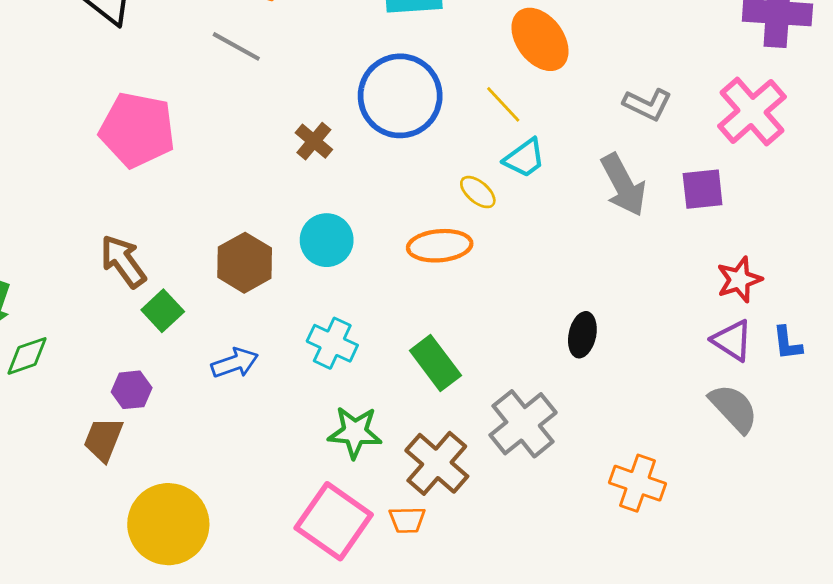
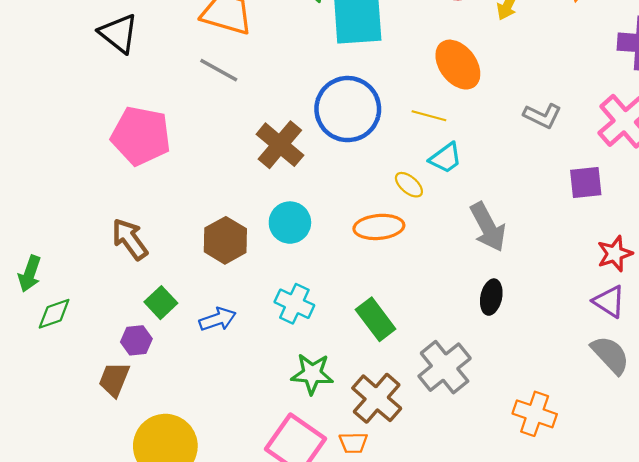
yellow line: (503, 104) -> (429, 116), turned -32
brown cross: (314, 141) -> (280, 145), size x1.6
gray arrow: (623, 185) -> (488, 227), moved
green square: (163, 311) -> (161, 303), moved

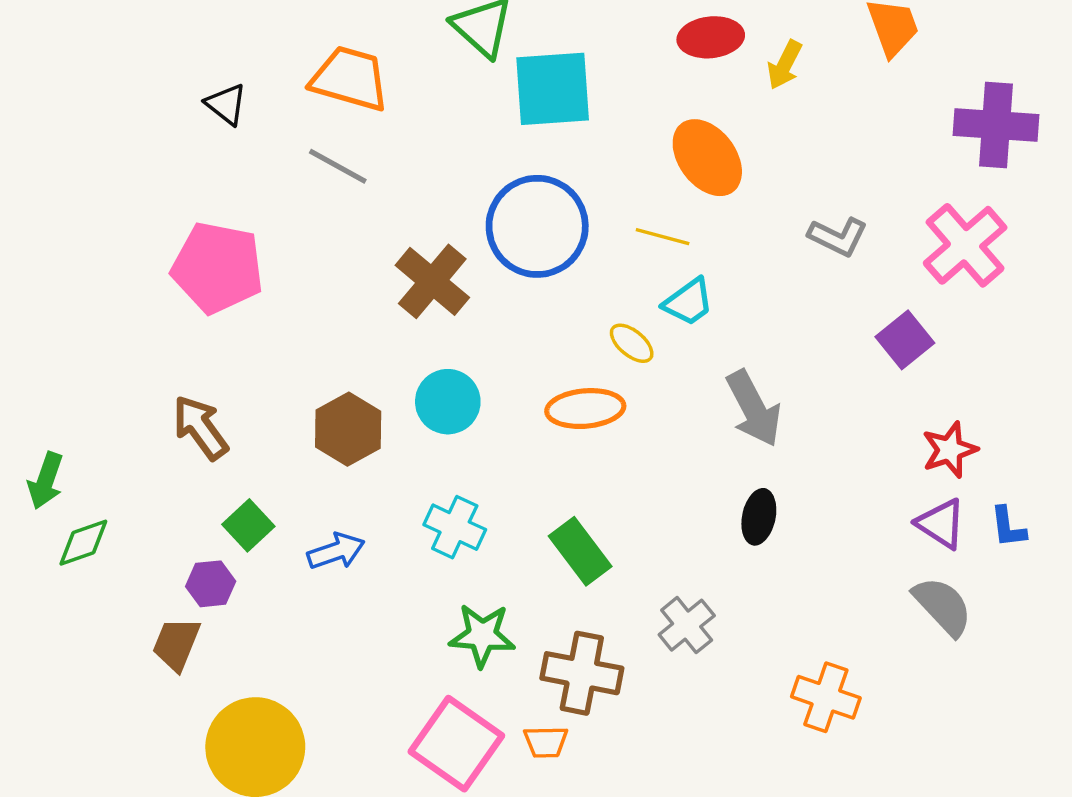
black triangle: (119, 33) -> (226, 104), moved, size x0.7
purple square: (586, 182) -> (905, 340), turned -33
gray cross: (445, 367) -> (687, 625), size x0.7
brown cross: (377, 398) -> (582, 673), turned -30

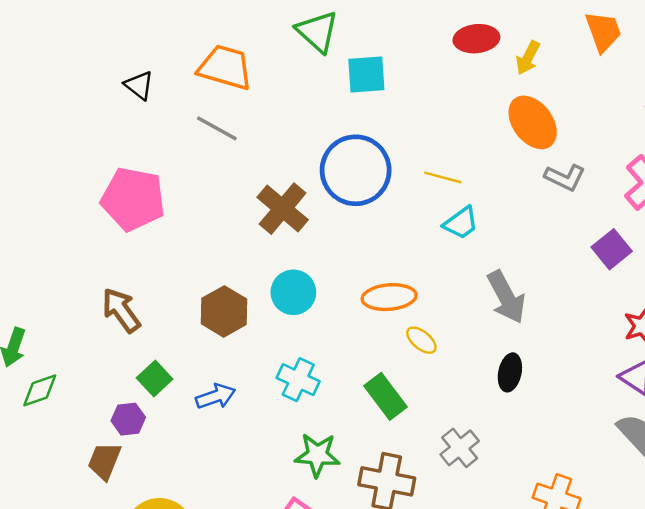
cyan square: (553, 89) -> (366, 75), size x0.7
orange ellipse: (707, 158) -> (533, 122), moved
yellow ellipse: (632, 343) -> (421, 340), moved

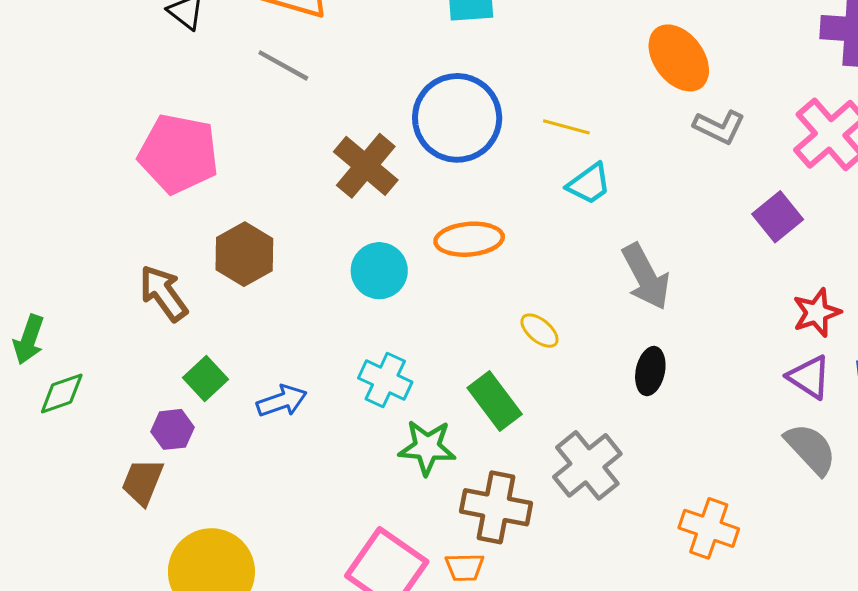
orange ellipse: (389, 297) -> (469, 239), moved
brown hexagon: (224, 311) -> (244, 254), moved
gray cross: (460, 448) -> (587, 465), size x1.4
green star: (317, 455) -> (427, 447), moved

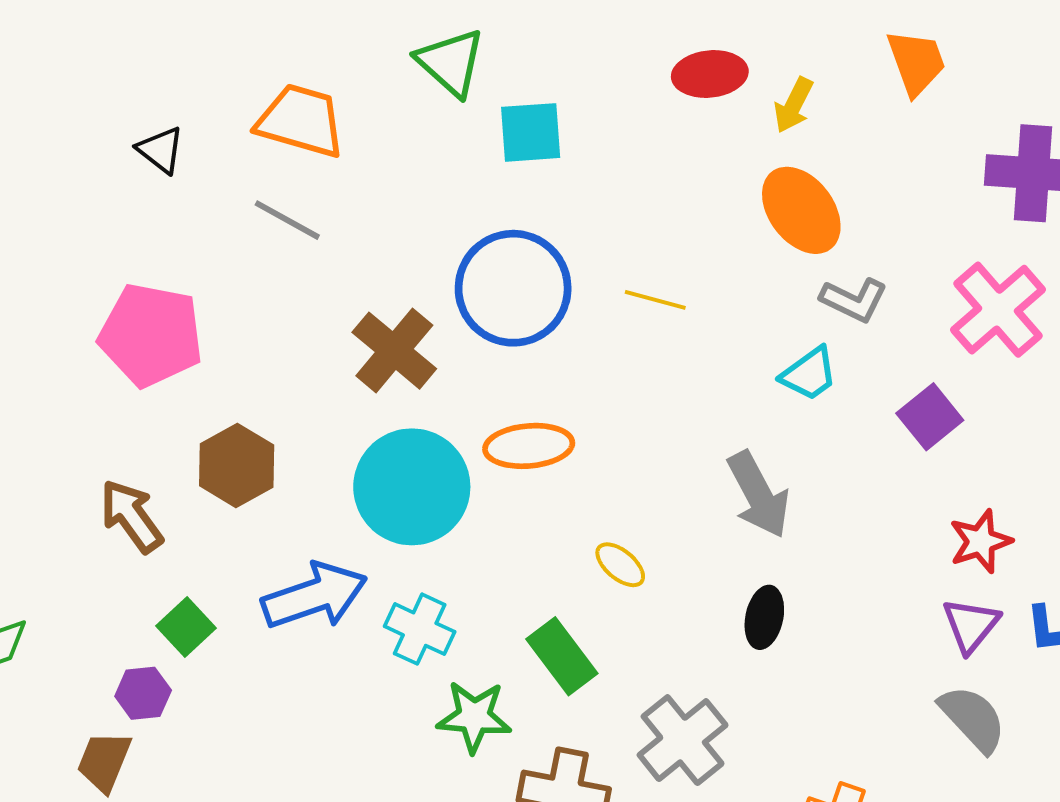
cyan trapezoid: (589, 184) -> (809, 374), moved
cyan circle: (379, 271) -> (412, 487), size x1.6
purple triangle: (809, 377) -> (971, 625), turned 36
blue arrow: (282, 401) -> (314, 596), moved, size x1.6

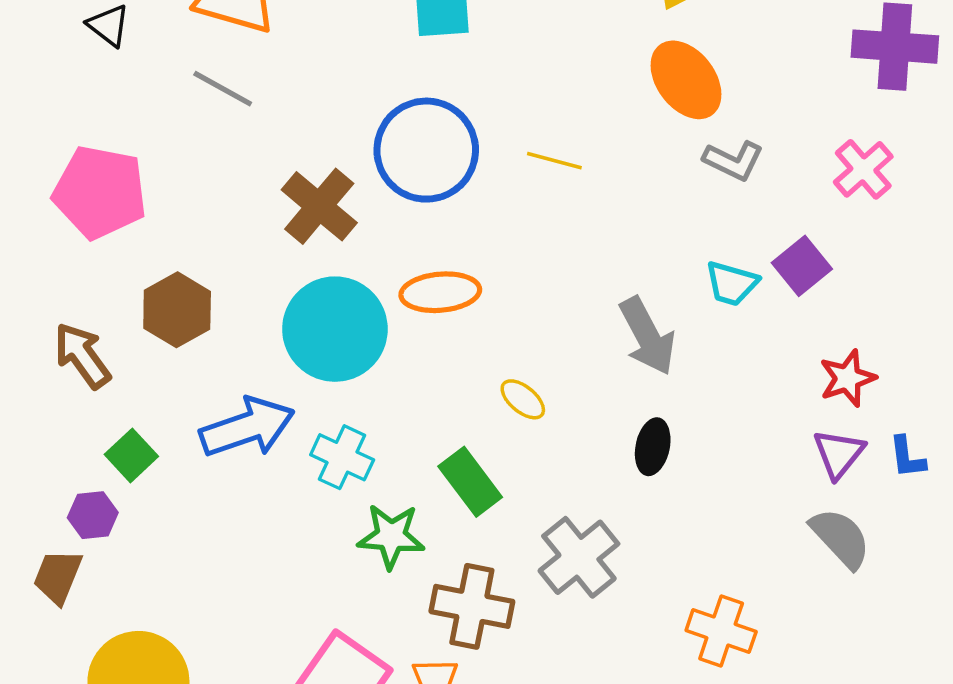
pink cross: (998, 310) -> (863, 169), size x0.7
cyan trapezoid: (809, 374) -> (732, 283), moved, turned 52

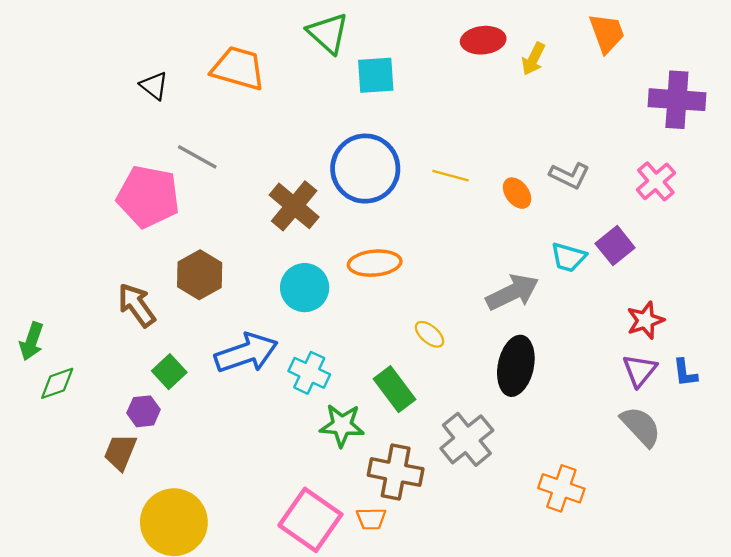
orange ellipse: (686, 80) -> (517, 193), moved, size x0.6
gray line: (223, 89) -> (197, 157), moved
cyan circle: (335, 329) -> (305, 288), size x0.7
gray arrow: (647, 336) -> (512, 292), turned -88
black ellipse: (653, 447) -> (516, 366), size x1.6

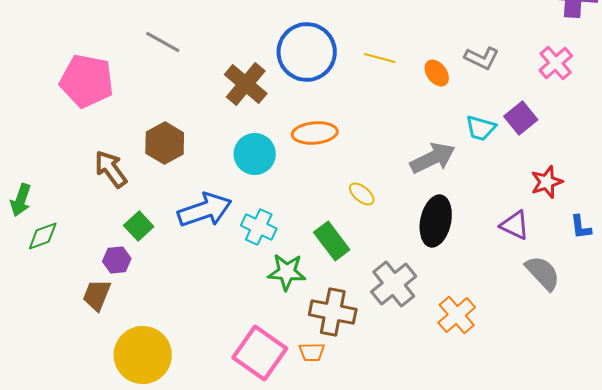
pink pentagon: (148, 197) -> (87, 81), moved
purple triangle: (640, 370) -> (515, 225), moved, turned -44
orange cross: (561, 488) -> (457, 315), moved, turned 30

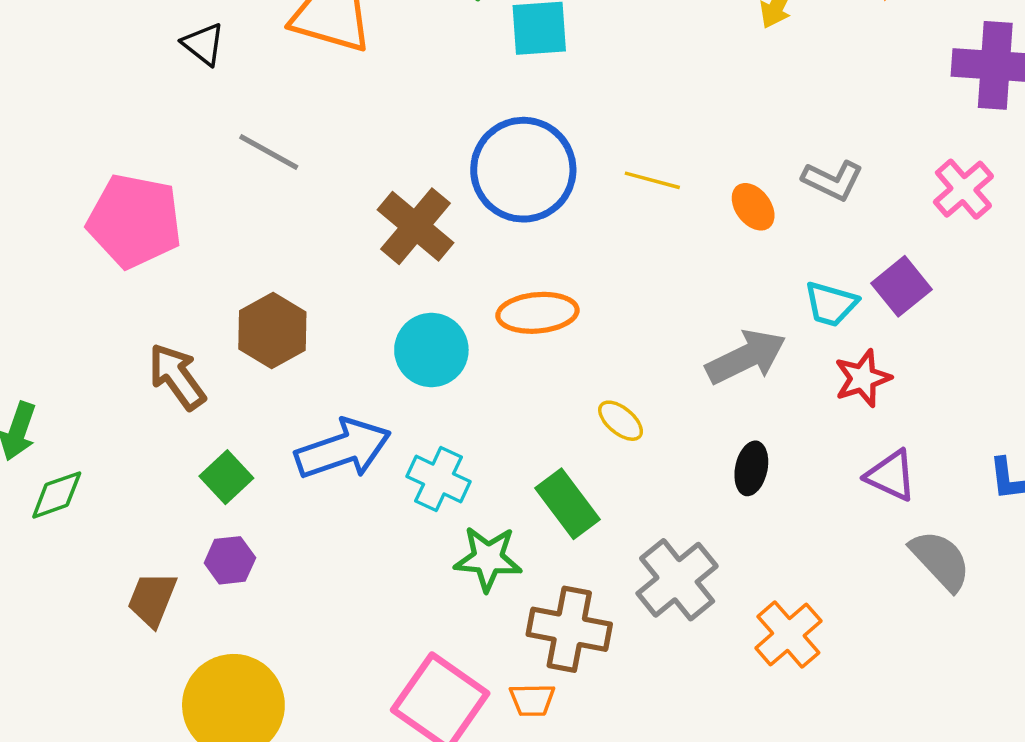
red star: (547, 182) -> (863, 378), moved
black ellipse: (436, 221) -> (751, 468), size x0.6
purple hexagon: (117, 260) -> (230, 560), moved

